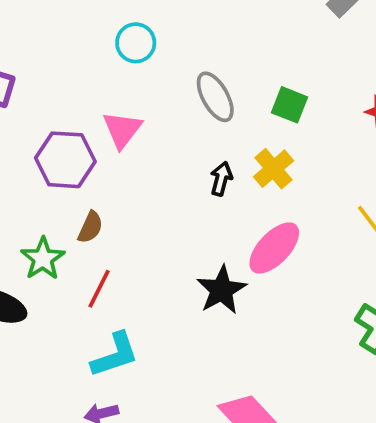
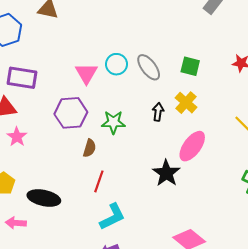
cyan circle: (136, 43) -> (116, 64), moved
pink triangle: (122, 130) -> (86, 73), moved
green star: (43, 259) -> (113, 122), moved, turned -30

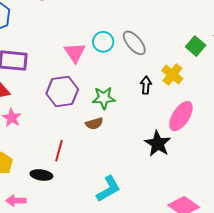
green square: (190, 66) -> (196, 46), moved, turned 30
brown semicircle: (90, 148) -> (94, 124), moved, turned 60
red line: (99, 181) -> (59, 151), moved
black ellipse: (44, 198) -> (41, 175), size x0.7

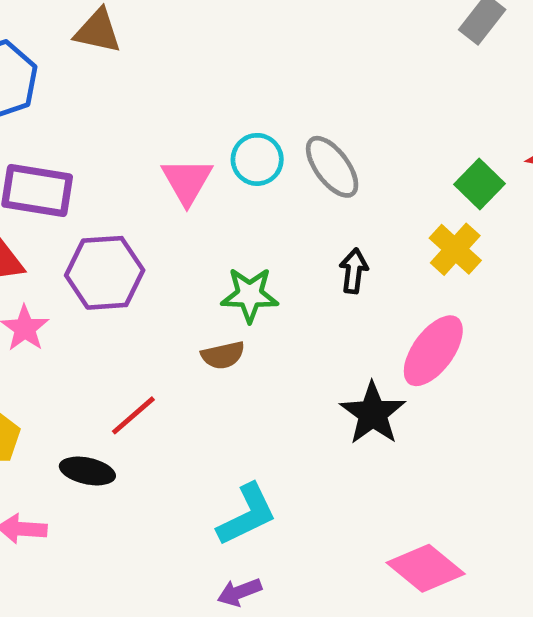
yellow cross: (172, 75) -> (455, 249), moved
purple hexagon: (62, 92) -> (105, 273), moved
red line: (59, 151) -> (133, 415), turned 30

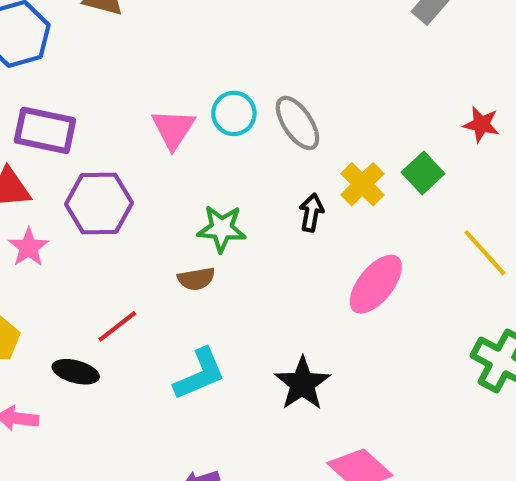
green square: (479, 184) -> (423, 173), moved
yellow cross: (455, 249) -> (362, 184), moved
black star: (373, 413) -> (302, 384), moved
cyan L-shape: (247, 515) -> (200, 374), moved

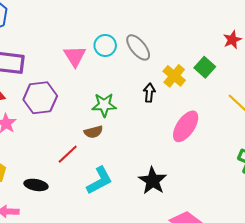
red star: (481, 124) -> (232, 40), turned -30
red line: (117, 326) -> (68, 154), moved

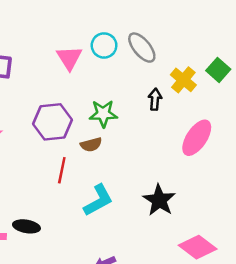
purple hexagon: (40, 98) -> (52, 122), moved
red line: (68, 154) -> (62, 170), turned -35
black ellipse: (36, 185) -> (26, 226), moved

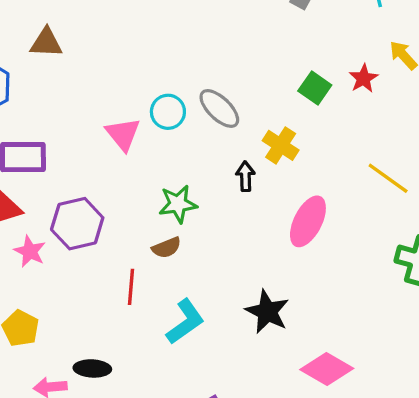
green square: (218, 70) -> (315, 88), moved
purple hexagon: (52, 122) -> (77, 224), moved

